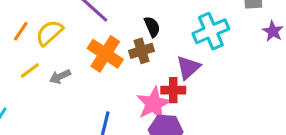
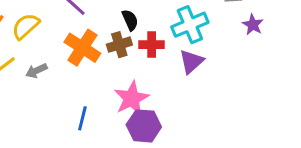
purple triangle: (188, 67) -> (191, 61), moved
red cross: (173, 90) -> (152, 45), moved

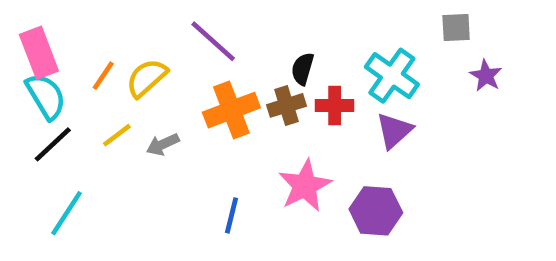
black semicircle: (130, 20) -> (303, 69), turned -140
cyan cross: (190, 25) -> (392, 76), turned -32
orange cross: (82, 48) -> (231, 110), turned 36
purple hexagon: (144, 126) -> (376, 211), moved

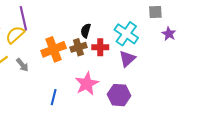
purple line: (213, 41) -> (23, 18), moved, turned 35
gray arrow: (163, 144) -> (22, 65), turned -104

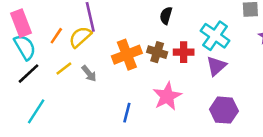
black semicircle: (86, 31) -> (166, 16), moved
brown cross: (78, 47) -> (157, 52), turned 35
purple hexagon: (119, 95) -> (224, 110), moved

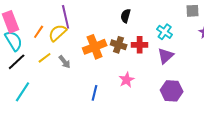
cyan cross: (215, 36) -> (165, 32), size x0.7
pink star: (167, 96) -> (127, 80), size x0.7

